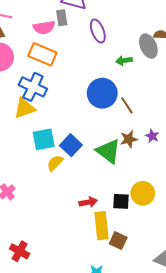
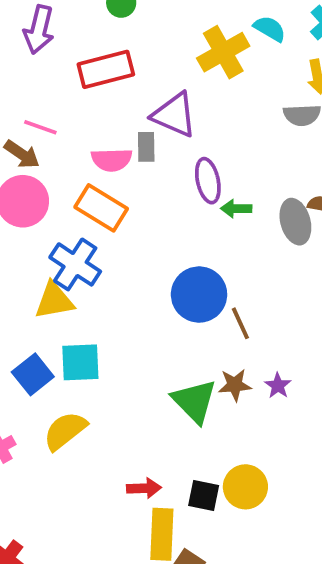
green arrow: (124, 61) -> (236, 209), moved
blue square: (71, 145) -> (33, 374), moved
yellow semicircle: (55, 163) -> (65, 431), moved, size x1.4

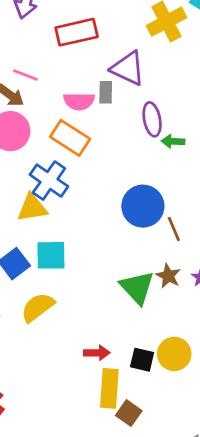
brown star: (235, 385) -> (168, 276), turned 30

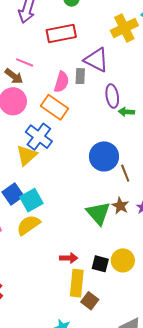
pink semicircle: (79, 101) -> (62, 82), turned -75
yellow triangle: (32, 208) -> (27, 155), turned -35
cyan square: (51, 255) -> (31, 200), moved, turned -30

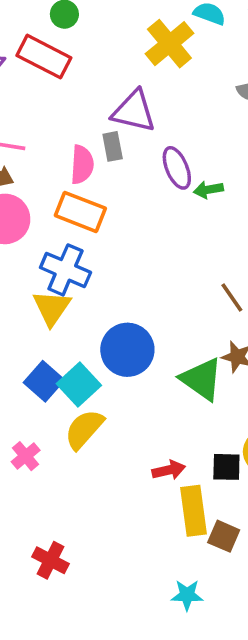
red rectangle: (61, 34) -> (44, 57), moved, turned 52
blue circle: (104, 156) -> (127, 350), moved

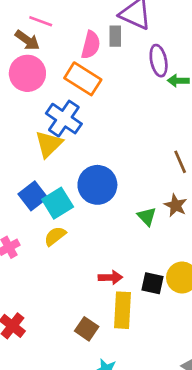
green triangle: (202, 379) -> (147, 216), size x0.6
yellow semicircle: (84, 429) -> (55, 236), size x0.7
brown square: (224, 536) -> (87, 329), moved

